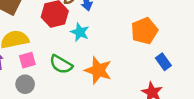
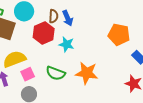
orange pentagon: (144, 31) -> (119, 35), turned -30

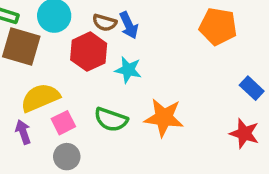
brown semicircle: (53, 16) -> (105, 23), turned 104
orange pentagon: (119, 35) -> (218, 26), moved

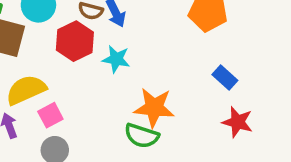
blue rectangle: (252, 88) -> (225, 77), moved
green semicircle: (111, 120) -> (142, 136), moved

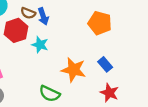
orange star: (154, 108) -> (74, 70), moved

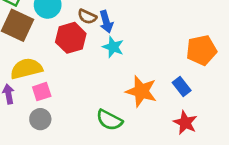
orange pentagon: (100, 23) -> (201, 50), moved, turned -30
cyan star: (40, 45) -> (113, 47), moved

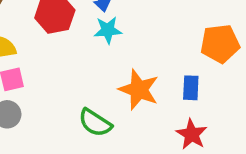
cyan star: (113, 47) -> (108, 30), turned -30
blue rectangle: (182, 86) -> (191, 88), turned 36

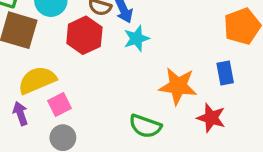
red star: (192, 134) -> (211, 118), moved

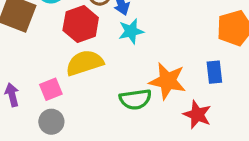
yellow semicircle: (37, 80) -> (85, 63), moved
green semicircle: (145, 126) -> (135, 99), moved, turned -32

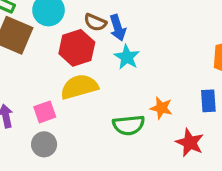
cyan star: (131, 31) -> (127, 57), turned -30
orange star: (168, 81) -> (161, 108), size x0.6

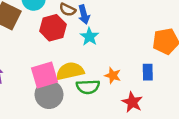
yellow semicircle: (79, 87) -> (70, 71), moved
pink square: (45, 112) -> (45, 75), moved, size x1.6
gray circle: (44, 144) -> (49, 95), moved, size x1.5

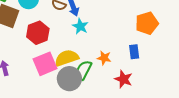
red hexagon: (53, 28) -> (38, 33), moved
green semicircle: (88, 87) -> (84, 70), turned 126
gray circle: (49, 95) -> (69, 79), moved

